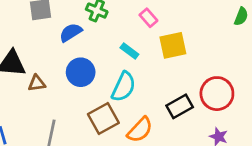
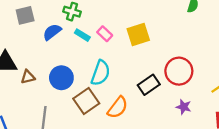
pink rectangle: (148, 18) -> (105, 34), moved
cyan rectangle: (129, 51) -> (82, 35), moved
blue circle: (81, 72) -> (61, 78), moved

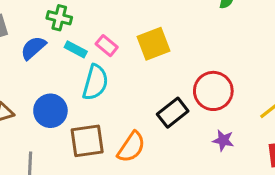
cyan semicircle: (101, 73) -> (95, 82), moved
brown square: (86, 101) -> (87, 141), turned 30

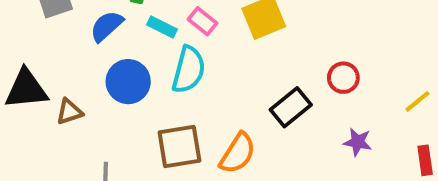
red circle: (213, 91) -> (343, 78), size x0.6
blue circle: (50, 111) -> (128, 82), moved

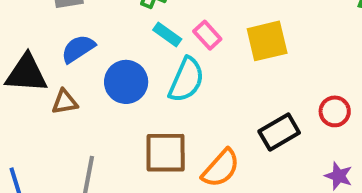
blue semicircle: (106, 26) -> (78, 49), moved

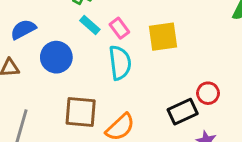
cyan semicircle: (186, 80) -> (120, 63), moved, turned -36
black rectangle: (279, 132) -> (183, 112), moved

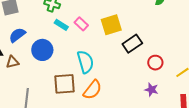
cyan semicircle: (120, 63) -> (85, 62), moved
red circle: (208, 93) -> (155, 63), moved
black rectangle: (183, 112) -> (132, 44), moved

